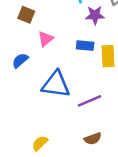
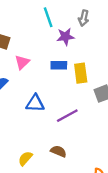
blue triangle: (56, 85) -> (35, 103), size x0.7
brown semicircle: (93, 139) -> (58, 151), moved, turned -133

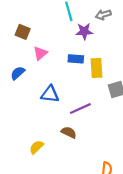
gray arrow: (84, 18) -> (103, 15), turned 56
brown semicircle: (58, 151) -> (69, 132), moved

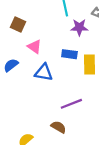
pink triangle: (40, 53) -> (34, 47), turned -48
blue triangle: (50, 94) -> (44, 72), moved

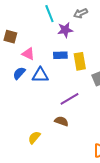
blue semicircle: (11, 65) -> (19, 73), moved

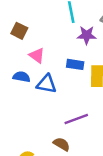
blue semicircle: (19, 73) -> (22, 77), turned 48

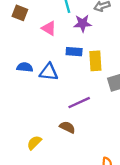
brown square: (19, 31) -> (20, 13), moved
pink triangle: (37, 55) -> (49, 28), moved

